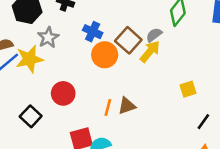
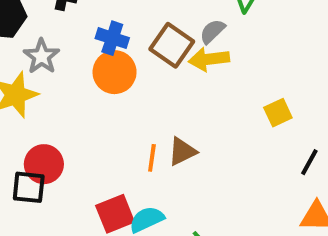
yellow arrow: (150, 52) -> (209, 59), turned -130
orange circle: (105, 55) -> (115, 72), moved
red circle: (63, 93) -> (44, 164), moved
black square: (31, 116) -> (29, 187), turned -30

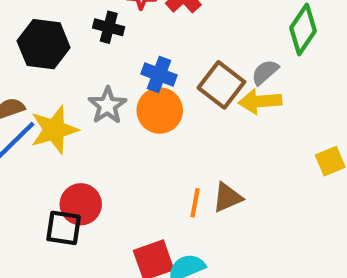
gray star: (42, 56) -> (107, 105), moved

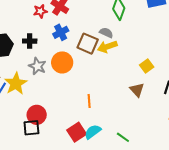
black cross: (109, 27) -> (30, 41), moved
gray semicircle: (265, 72) -> (106, 33), turned 80
blue cross: (159, 75) -> (61, 32), moved, turned -35
brown triangle: (227, 198) -> (137, 90), moved, turned -35

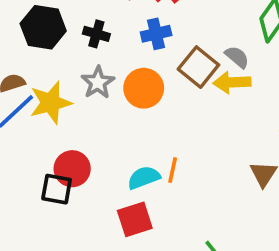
cyan semicircle: (93, 132) -> (144, 178), moved

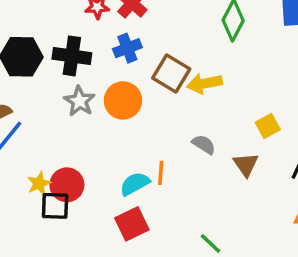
black cross: (96, 34) -> (72, 56), size x1.5
gray semicircle: (237, 57) -> (204, 144), moved
yellow star: (51, 103) -> (39, 184), moved, size x0.6

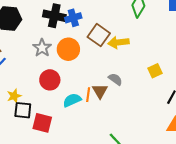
black cross: (72, 56) -> (54, 16), moved
brown triangle: (246, 165) -> (100, 91), moved
red circle: (67, 185) -> (50, 80), moved
red square: (132, 224) -> (42, 123), moved, turned 36

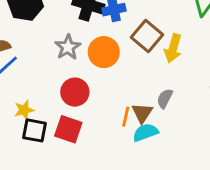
yellow arrow: (118, 42) -> (173, 48), turned -72
gray semicircle: (115, 79) -> (165, 98), turned -104
cyan semicircle: (72, 100) -> (145, 132), moved
red square: (42, 123) -> (68, 129), moved

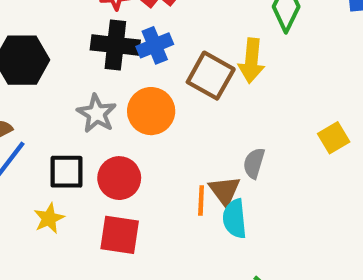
yellow arrow: (173, 48) -> (251, 61), moved
black square: (34, 130) -> (66, 172), moved
cyan semicircle: (145, 132) -> (235, 219), turned -65

